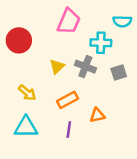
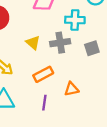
yellow triangle: (57, 67) -> (33, 43), turned -35
gray cross: (85, 67) -> (60, 43), turned -30

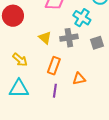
cyan cross: (75, 20) -> (82, 18), turned 30
orange rectangle: (43, 74) -> (54, 66), turned -42

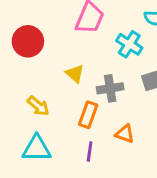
gray cross: (69, 38) -> (110, 88), moved
orange triangle: (79, 79) -> (125, 134), turned 32

